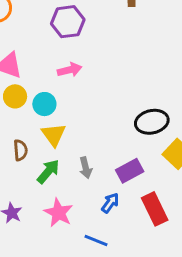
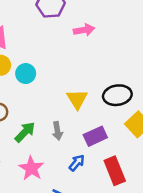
pink arrow: (70, 70) -> (84, 30), moved
yellow triangle: (54, 135) -> (77, 99), moved

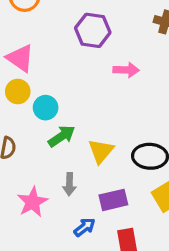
green arrow: (25, 132) -> (62, 136), moved
pink star: (31, 168) -> (32, 202), moved

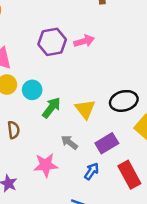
purple hexagon: (93, 30) -> (52, 42), moved
gray arrow: (69, 184) -> (69, 142), turned 144
pink star: (32, 202) -> (46, 165), turned -30

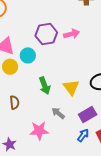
cyan circle: (32, 90) -> (28, 55), moved
green arrow: (51, 108) -> (45, 86), turned 120
blue arrow: (92, 171) -> (83, 135), moved

